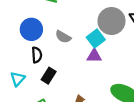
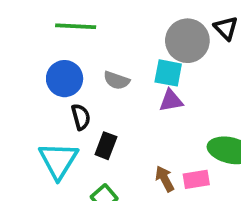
cyan square: (96, 38) -> (168, 73), turned -30
cyan triangle: (18, 79) -> (58, 160), size x1.6

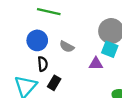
cyan square: (168, 73) -> (110, 49), moved

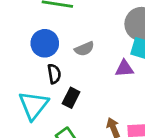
gray semicircle: (67, 47) -> (84, 49), turned -48

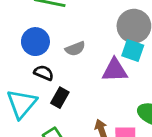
purple triangle: (124, 69) -> (115, 70), size x1.4
black semicircle: (54, 74) -> (44, 73), turned -60

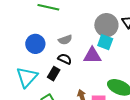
blue circle: (35, 42) -> (35, 44), moved
black semicircle: (44, 73) -> (65, 59), moved

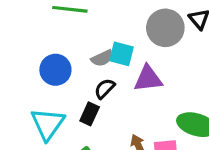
cyan square: (105, 42) -> (121, 54), moved
black semicircle: (65, 59) -> (105, 89), turned -64

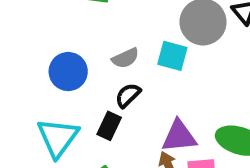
cyan square: (121, 54) -> (172, 56), moved
purple triangle: (148, 79) -> (179, 136), moved

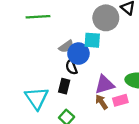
blue circle: (68, 72) -> (78, 54), moved
black semicircle: (128, 95) -> (71, 67), turned -56

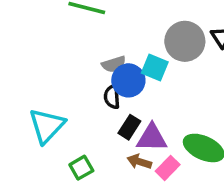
black rectangle: (64, 86) -> (129, 127), moved
pink rectangle: (120, 100) -> (168, 168), turned -48
brown arrow: (101, 102) -> (139, 162), turned -56

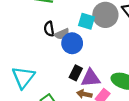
cyan square: (155, 67) -> (87, 21), moved
black semicircle: (112, 97) -> (49, 29), moved

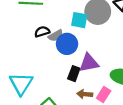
black semicircle: (49, 29) -> (42, 32), turned 88
purple triangle: (91, 78) -> (89, 63), moved

